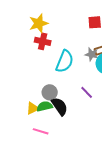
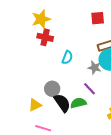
gray star: (92, 54) -> (95, 68), moved
cyan semicircle: (65, 61) -> (67, 57), size x0.6
green semicircle: (45, 106) -> (78, 103), moved

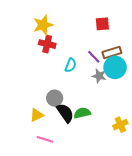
purple line: (90, 89) -> (94, 57), moved

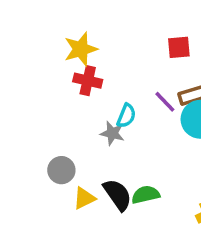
gray star: (99, 76) -> (112, 133), moved
gray circle: (55, 98) -> (61, 170), moved
yellow triangle: (37, 115) -> (84, 198), moved

